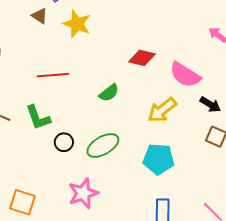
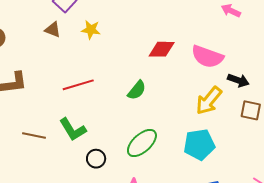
yellow star: (77, 24) -> (91, 30), size x0.7
yellow arrow: (162, 110) -> (209, 101), moved
black circle: (64, 142) -> (96, 159), moved

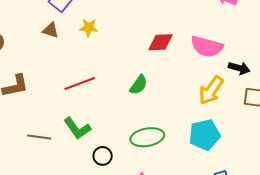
green ellipse: (142, 143) -> (147, 137), turned 36

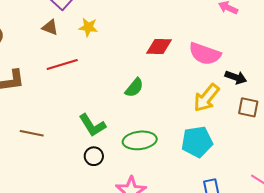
red line: (80, 83) -> (62, 65), moved
green L-shape: (77, 128) -> (92, 125), moved

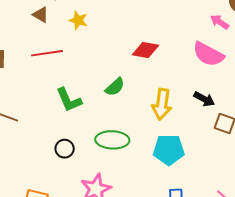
pink semicircle: (205, 54) -> (208, 54), moved
black arrow: (236, 77) -> (204, 99), moved
yellow arrow: (206, 98) -> (162, 104), moved, turned -40
green L-shape: (92, 125) -> (69, 100), moved

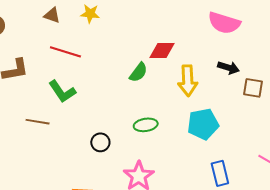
red diamond: (145, 50) -> (162, 50), moved
red line: (47, 53) -> (65, 52), turned 36
green L-shape: (69, 100) -> (62, 92), moved
green ellipse: (112, 140) -> (146, 125), size x0.7

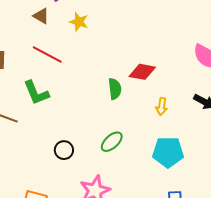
green semicircle: (138, 72) -> (115, 89), turned -55
yellow arrow: (188, 81) -> (162, 106), size x0.6
green ellipse: (146, 125) -> (112, 142), turned -45

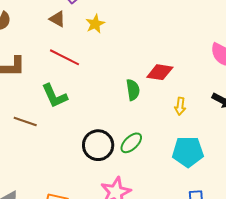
yellow star: (79, 22) -> (95, 24), turned 30
black circle: (64, 150) -> (98, 145), moved, size x1.6

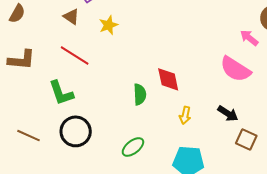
red diamond: (160, 72) -> (168, 79), turned 64
brown line: (25, 121) -> (28, 136), moved
black circle: (98, 145) -> (76, 131), moved

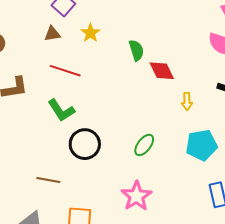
brown triangle: (71, 17) -> (52, 34), turned -30
green semicircle: (140, 94) -> (136, 50), moved
brown line: (28, 136) -> (48, 180), moved

